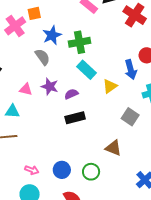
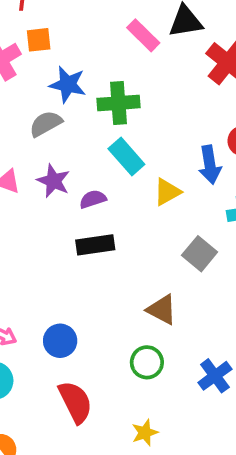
blue star: (52, 35) -> (68, 84), turned 30
gray semicircle: (42, 57) -> (46, 124), turned -90
green circle: (91, 172) -> (147, 362), moved

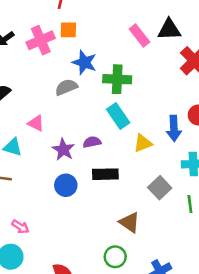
purple star: (53, 181) -> (63, 150), moved
black rectangle: (95, 245) -> (105, 174), moved
blue circle: (60, 341) -> (66, 185), moved

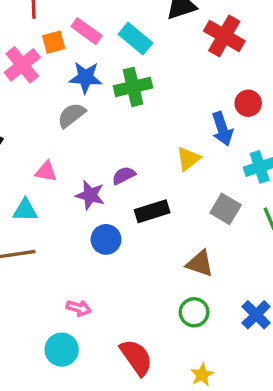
pink rectangle: (140, 35) -> (87, 31), moved
cyan rectangle: (118, 116) -> (135, 39), moved
pink arrow: (20, 227) -> (79, 308), moved

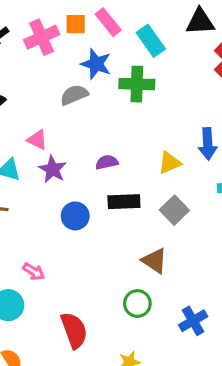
purple star: (90, 195) -> (53, 169), moved
gray square: (226, 209) -> (174, 210), moved

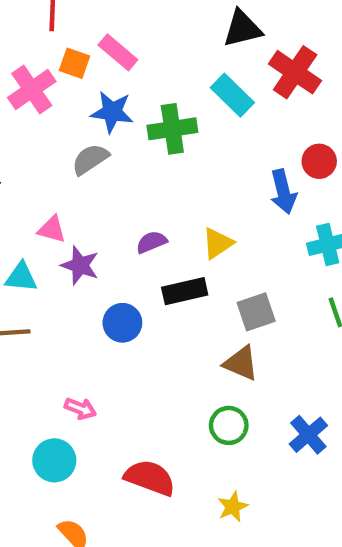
orange square: (76, 24) -> (75, 63), turned 30
cyan rectangle: (151, 41) -> (232, 95), moved
yellow triangle: (170, 163) -> (218, 243), moved
gray square: (174, 210) -> (256, 312), moved, turned 36
red semicircle: (74, 330) -> (150, 478), turned -39

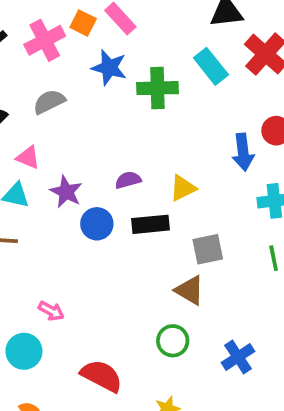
gray semicircle: (90, 159) -> (49, 102), moved
pink triangle: (52, 229) -> (28, 157), moved
blue circle: (122, 323) -> (97, 224), moved

